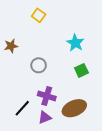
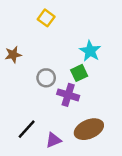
green square: (81, 70) -> (79, 73), moved
purple cross: (47, 96) -> (68, 95), moved

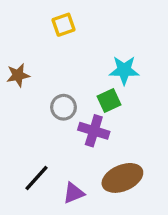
yellow square: (46, 18) -> (64, 25), turned 35
cyan star: (90, 51) -> (124, 70), turned -30

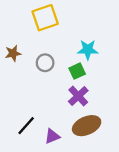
yellow square: (64, 25) -> (45, 18), size x1.6
gray circle: (64, 107) -> (45, 63), moved
purple cross: (94, 131) -> (78, 96), moved, turned 30

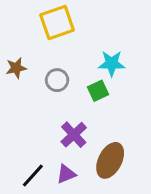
purple cross: (78, 96) -> (74, 135), moved
black line: (26, 126) -> (33, 176), moved
brown ellipse: (87, 126) -> (110, 160), turned -40

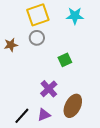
cyan star: (112, 63) -> (75, 16), moved
gray circle: (57, 80) -> (37, 38), moved

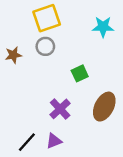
cyan star: (75, 16) -> (103, 27), moved
brown ellipse: (73, 106) -> (104, 107), moved

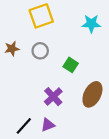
gray circle: (45, 46) -> (40, 51), moved
green square: (80, 73) -> (71, 65), turned -32

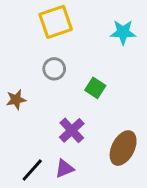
brown star: (12, 49) -> (16, 100), moved
brown ellipse: (92, 94) -> (123, 148), moved

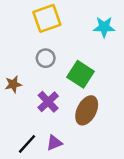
green square: (95, 88) -> (80, 74), size x1.5
purple cross: (72, 130) -> (48, 102), moved
brown ellipse: (123, 148) -> (87, 110), moved

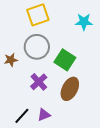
gray circle: (46, 58) -> (37, 47), size x1.6
brown star: (13, 84) -> (11, 60), moved

